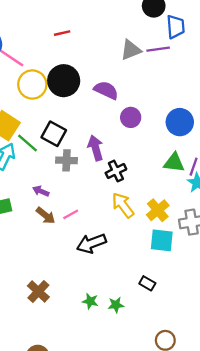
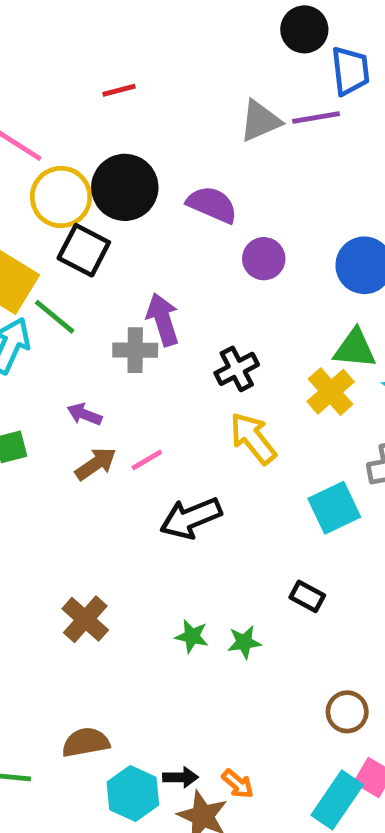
black square: (54, 134) -> (84, 250), moved
purple arrow: (96, 148) -> (163, 320), moved
yellow cross: (158, 210) -> (331, 392), moved
brown arrow: (46, 216) -> (96, 464), turned -72
cyan square: (162, 240) -> (334, 508), turned -30

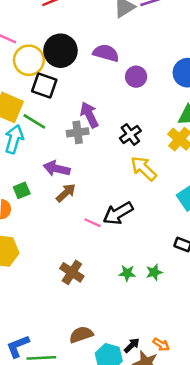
purple arrow: (84, 414) -> (57, 169), size x1.5
pink line: (147, 460) -> (93, 223), moved, turned 63
black arrow: (181, 777) -> (132, 345), turned -35

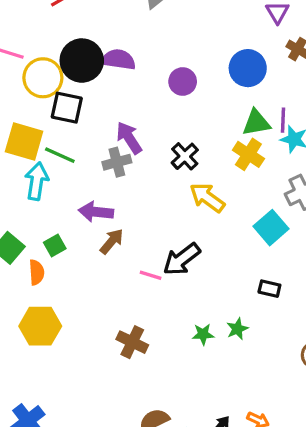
purple semicircle: (106, 53) -> (118, 60), moved

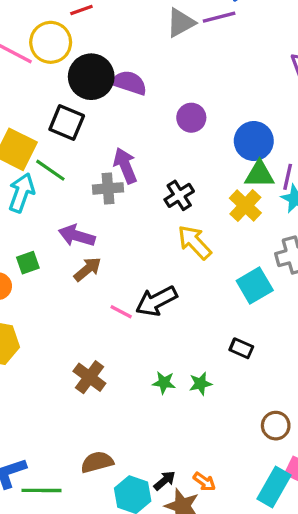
blue circle: (248, 68) -> (254, 141), moved
yellow circle: (43, 78) -> (51, 42), moved

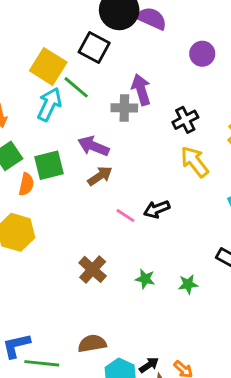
green square: (28, 263) -> (49, 165), size x1.5
black arrow: (156, 301) -> (157, 209), size x0.7
green star: (164, 383) -> (145, 279), moved

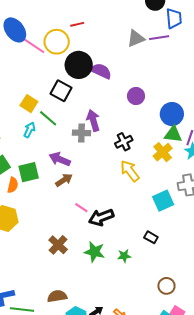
yellow square: (48, 66) -> (29, 104), size x0.7
cyan arrow: (49, 104) -> (29, 130), size x0.7
black arrow: (157, 209) -> (101, 217), moved, size x1.4
green star: (145, 279) -> (94, 252), size x1.5

